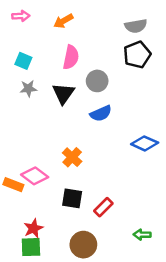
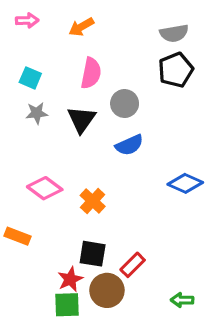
pink diamond: (35, 176) -> (45, 188), moved
red star: (33, 228) -> (70, 279), moved
brown circle: (83, 245) -> (107, 290), moved
green square: (31, 247) -> (67, 305), moved

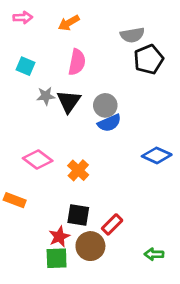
gray semicircle: (174, 33) -> (132, 35), moved
gray circle: (125, 104) -> (105, 105), moved
gray star: (37, 113) -> (46, 96), moved

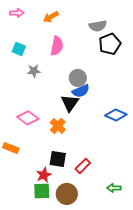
black triangle: (69, 101) -> (70, 103), moved
brown circle: (90, 246) -> (67, 194), moved

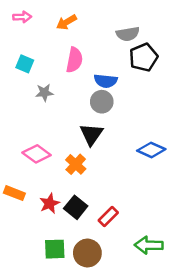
blue semicircle: (81, 91) -> (106, 81), moved, turned 30
black square: (58, 159) -> (76, 207), turned 30
red star: (44, 175) -> (50, 203), moved
green arrow: (114, 188) -> (149, 245), size x1.5

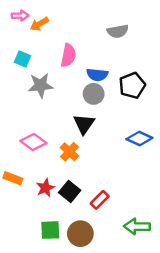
orange arrow: (67, 22) -> (39, 24), moved
black pentagon: (143, 57) -> (132, 85), moved
gray star: (44, 93) -> (41, 85), size x1.5

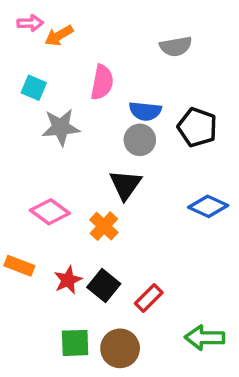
black pentagon: (132, 85) -> (197, 127), turned -30

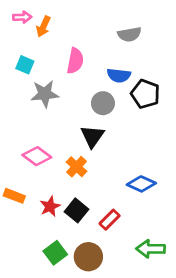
orange arrow: (59, 36) -> (43, 26), turned -36
blue semicircle: (145, 111) -> (119, 75), moved
blue diamond: (208, 206) -> (141, 184), moved
green square: (75, 343) -> (55, 253), turned -35

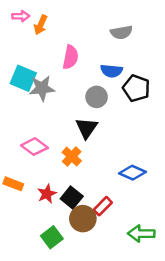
cyan square: (25, 65) -> (23, 78), moved, size x1.5
brown circle: (88, 257) -> (83, 219), moved

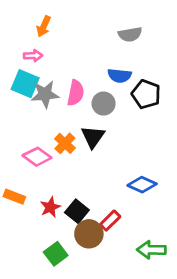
pink arrow: (21, 16) -> (33, 56), moved
pink semicircle: (70, 57) -> (76, 93), moved
orange cross: (72, 157) -> (65, 143), moved

